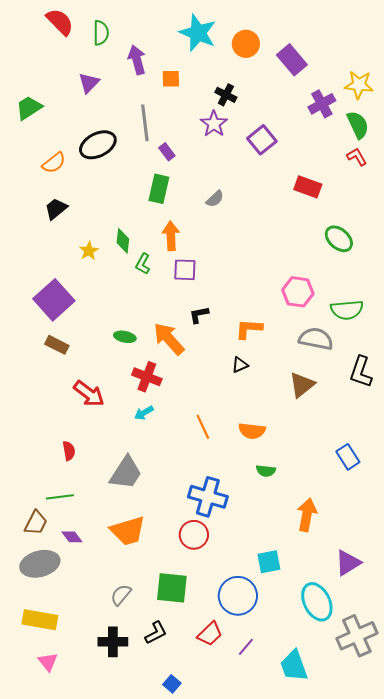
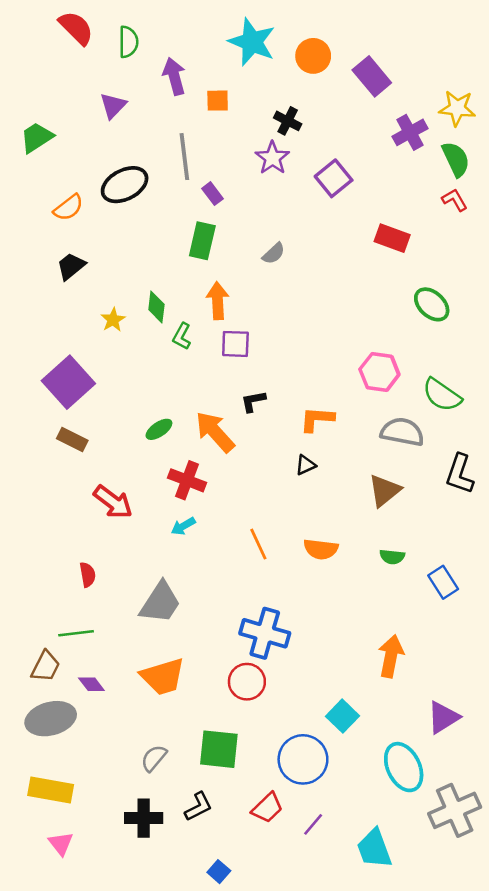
green semicircle: (347, 310) -> (442, 395), turned 40
green ellipse: (125, 337) -> (159, 429), turned -45
green semicircle: (266, 471) -> (392, 557), moved
cyan square: (269, 562) -> (342, 716), turned -35

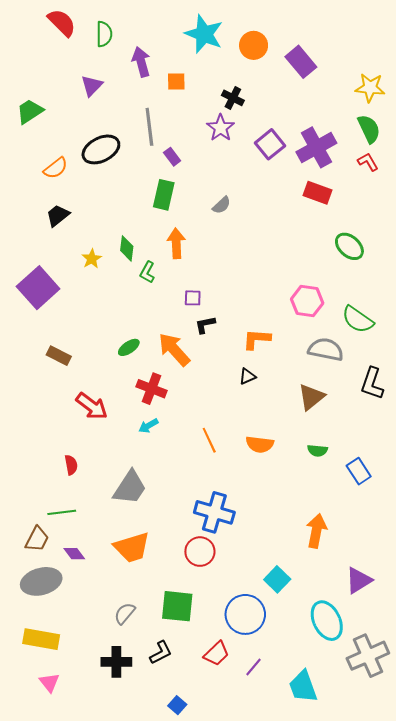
purple cross: (410, 132) -> (316, 147), moved, size x1.4
purple square: (235, 344) -> (193, 298), moved, size x0.7
purple square: (68, 382) -> (38, 288), moved

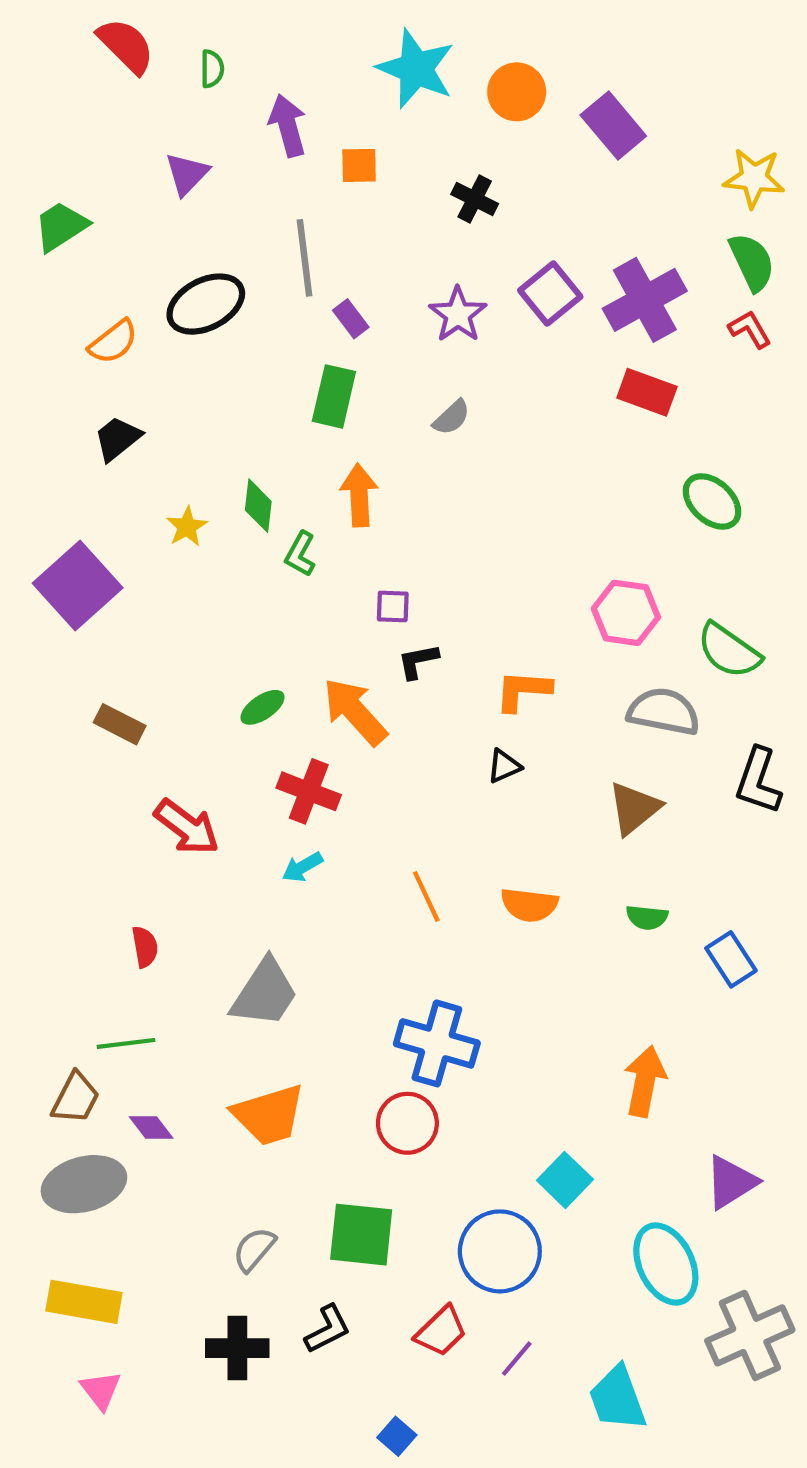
green semicircle: (104, 34) -> (212, 69), size x0.7
purple star: (221, 128) -> (458, 315), moved
blue square: (177, 705) -> (397, 1436), moved

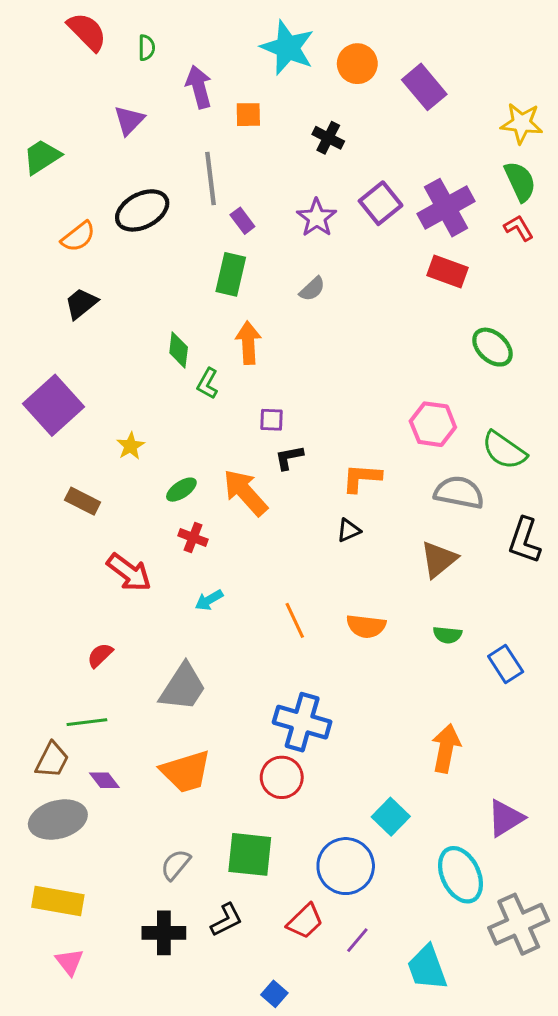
yellow star: (187, 527) -> (131, 446), moved
red cross: (309, 791) -> (193, 538), moved, size x0.7
red semicircle: (145, 947) -> (100, 655), turned -124

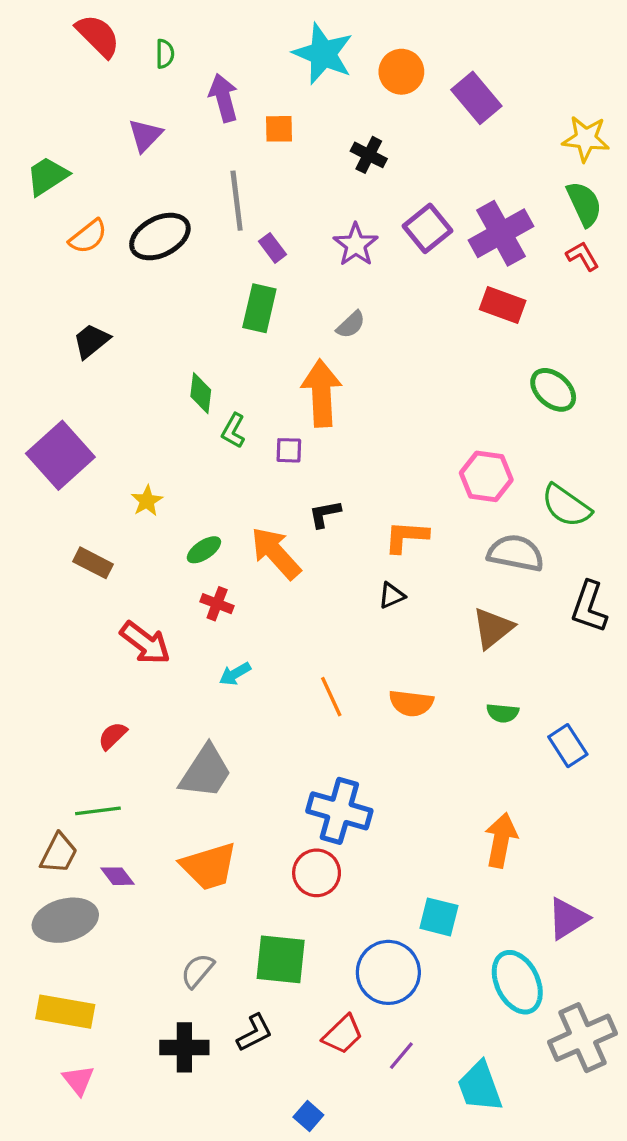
orange semicircle: (78, 237) -> (88, 237), moved
orange arrow: (248, 343) -> (321, 393), moved, size x1.4
purple square: (272, 420) -> (289, 450), moved
cyan square: (391, 817) -> (439, 917), turned -30

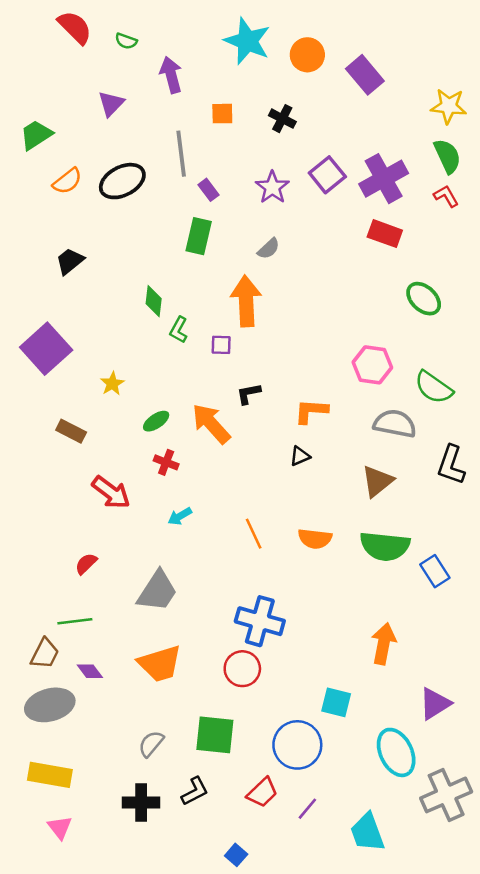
green semicircle: (165, 54) -> (126, 41), turned 110
orange square: (279, 129) -> (222, 114), moved
green semicircle: (503, 713) -> (385, 546), size x2.0

